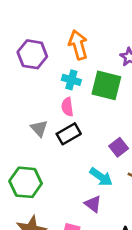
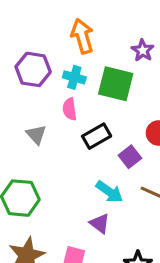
purple hexagon: (32, 54) -> (33, 69), moved
black rectangle: (69, 134) -> (97, 136), moved

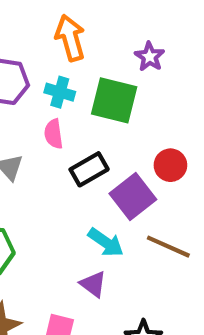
purple square: (130, 157) -> (133, 196), size x1.5

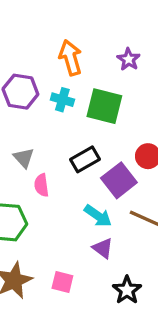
purple star: (150, 57) -> (129, 59), moved
pink semicircle: (54, 134) -> (41, 185), moved
purple triangle: (93, 284) -> (103, 248), moved

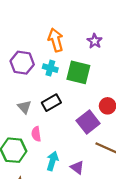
black rectangle: (85, 159) -> (51, 103), moved
pink semicircle: (41, 185) -> (36, 134), moved
cyan arrow: (98, 216) -> (52, 161), moved, turned -108

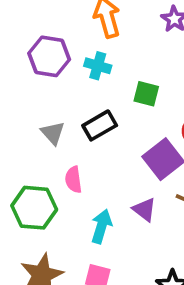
green square: (78, 72) -> (146, 94), moved, size x0.6
purple triangle: (77, 167) -> (144, 210), moved

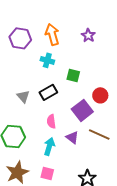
purple hexagon: (49, 56) -> (20, 38), moved
pink semicircle: (73, 180) -> (51, 121), moved

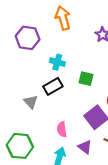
orange arrow: (52, 34) -> (63, 18), moved
black rectangle: (48, 92) -> (53, 86), moved

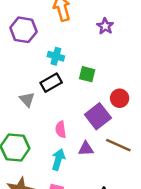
purple triangle: (85, 147) -> (86, 149), turned -40

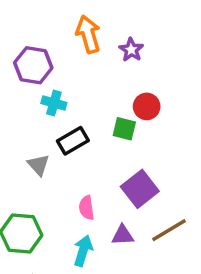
purple star: (105, 26) -> (131, 50), moved
cyan cross: (56, 56) -> (54, 103), moved
red circle: (120, 98) -> (147, 106), moved
brown line: (118, 145) -> (169, 230), turned -55

